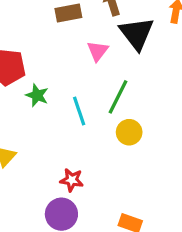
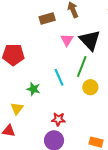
black triangle: (137, 33) -> (90, 40), moved
green star: (37, 95) -> (33, 89), moved

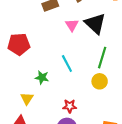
green line: (82, 66) -> (102, 58), moved
yellow circle: (90, 87) -> (100, 81), moved

